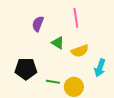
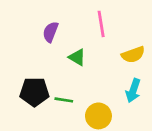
yellow semicircle: (80, 51) -> (133, 55), moved
green line: (53, 82) -> (64, 100), moved

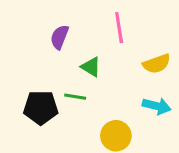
cyan arrow: (133, 91) -> (157, 106), turned -95
green line: (64, 100) -> (75, 97), moved

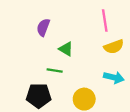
pink line: (119, 28) -> (105, 21), moved
black pentagon: (41, 108) -> (39, 96), moved

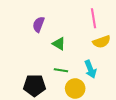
green line: (55, 71) -> (61, 70), moved
cyan arrow: (114, 77) -> (90, 69), moved, turned 54

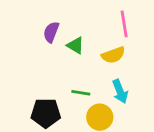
yellow semicircle: (102, 42) -> (113, 55), moved
green triangle: (59, 44) -> (75, 46), moved

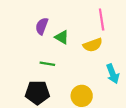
cyan arrow: (120, 91) -> (113, 74), moved
green line: (81, 93) -> (47, 64), moved

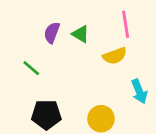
green triangle: (62, 37) -> (81, 34), moved
green line: (47, 64) -> (31, 68), moved, turned 32

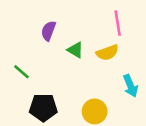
green triangle: (81, 34) -> (75, 50), moved
green line: (31, 68) -> (22, 72), moved

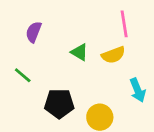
purple semicircle: (48, 31) -> (34, 32), moved
black pentagon: (43, 108) -> (59, 104), moved

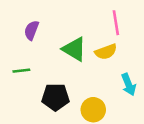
green triangle: (80, 52) -> (74, 49), size x1.5
green line: (23, 75) -> (21, 71), turned -48

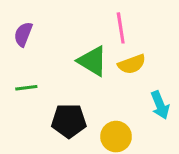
pink line: (116, 23) -> (121, 28), moved
purple semicircle: (31, 30) -> (23, 34), moved

